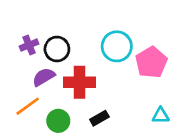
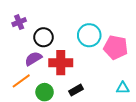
purple cross: (29, 45) -> (19, 22), moved
pink pentagon: (151, 62) -> (116, 47), turned -30

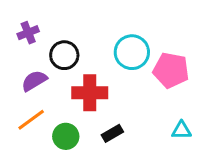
purple semicircle: (33, 59) -> (34, 81), moved

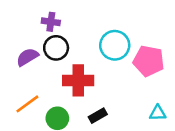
purple cross: (28, 33) -> (51, 22), moved, turned 30
purple semicircle: (34, 81) -> (27, 57), moved

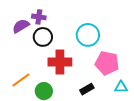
purple semicircle: (27, 57) -> (21, 26), moved
pink pentagon: (149, 61) -> (107, 63), moved
black rectangle: (98, 116) -> (87, 89), moved

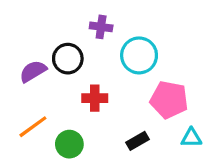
purple cross: (39, 17) -> (101, 27), moved
purple semicircle: (21, 26) -> (33, 71), moved
red cross: (60, 62) -> (95, 98), size x0.7

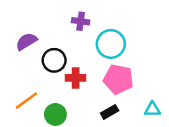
black circle: (68, 59) -> (54, 60), moved
purple semicircle: (33, 71) -> (26, 41), moved
pink pentagon: (169, 100) -> (118, 79), moved

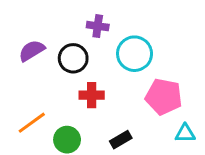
black circle: (54, 60) -> (73, 58), moved
pink pentagon: (118, 79) -> (164, 97), moved
black rectangle: (110, 112) -> (121, 140), moved

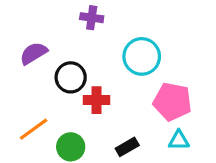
purple cross: (98, 26) -> (92, 18), moved
black circle: (73, 58) -> (71, 77), moved
cyan triangle: (185, 133) -> (179, 140), moved

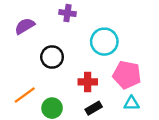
purple semicircle: (34, 53) -> (25, 26), moved
red cross: (97, 100) -> (88, 82), moved

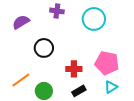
cyan circle: (104, 42) -> (94, 19), moved
cyan triangle: (132, 103) -> (111, 87), turned -32

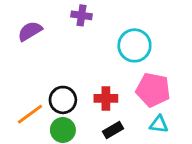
cyan circle: (94, 19) -> (134, 45), moved
black circle: (44, 48) -> (63, 100), moved
cyan triangle: (111, 87) -> (159, 124), turned 40

